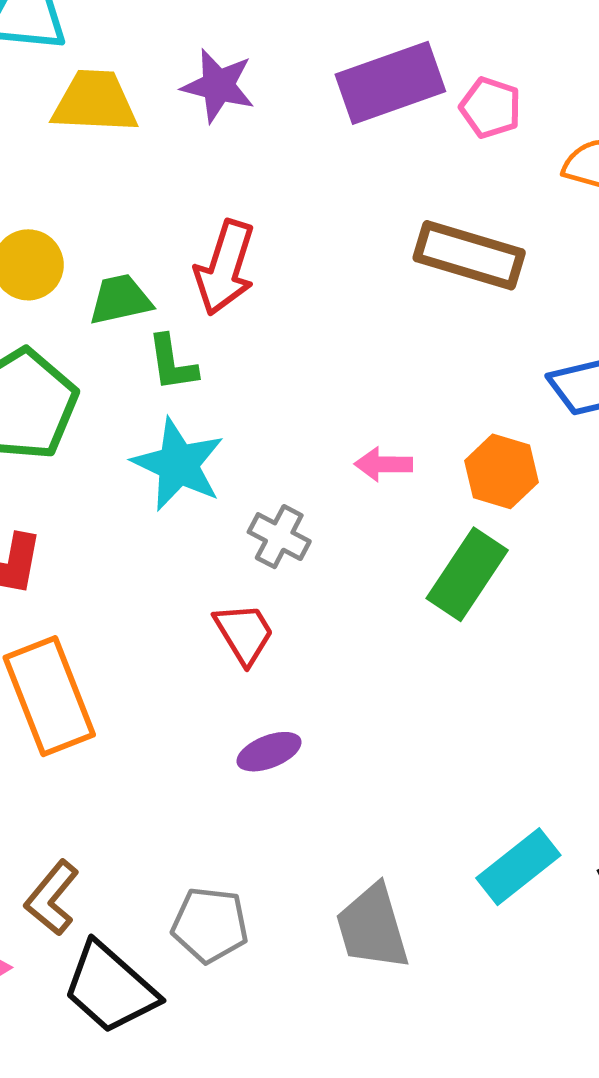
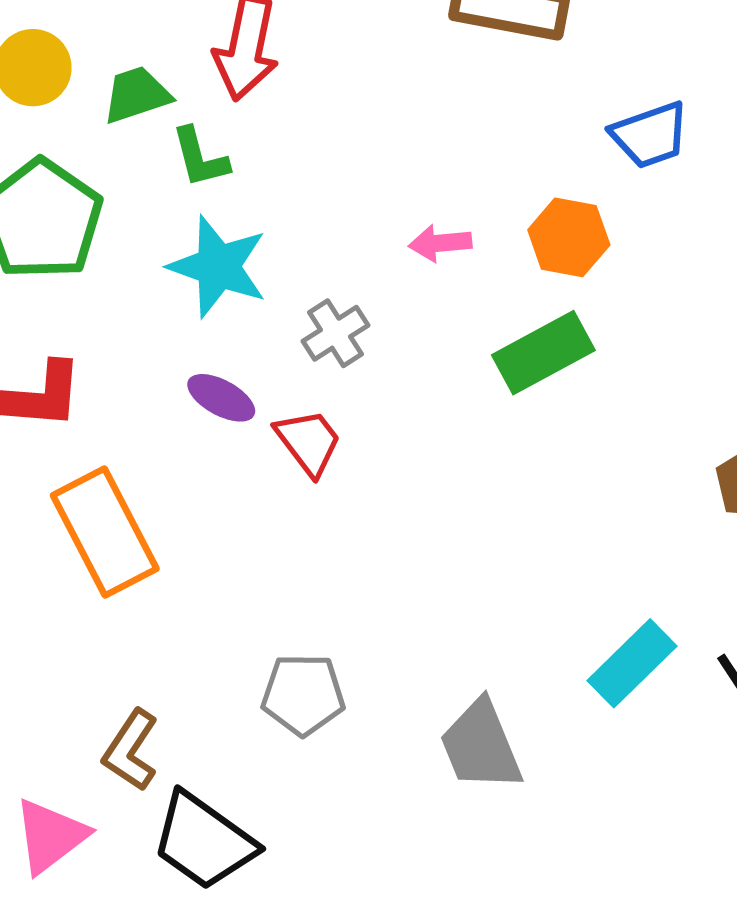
gray cross: (279, 537) -> (336, 333), turned 36
green rectangle: (467, 574) -> (543, 353), turned 34
purple ellipse: (269, 752) -> (221, 398), moved, turned 56
gray pentagon: (210, 925) -> (303, 695), moved

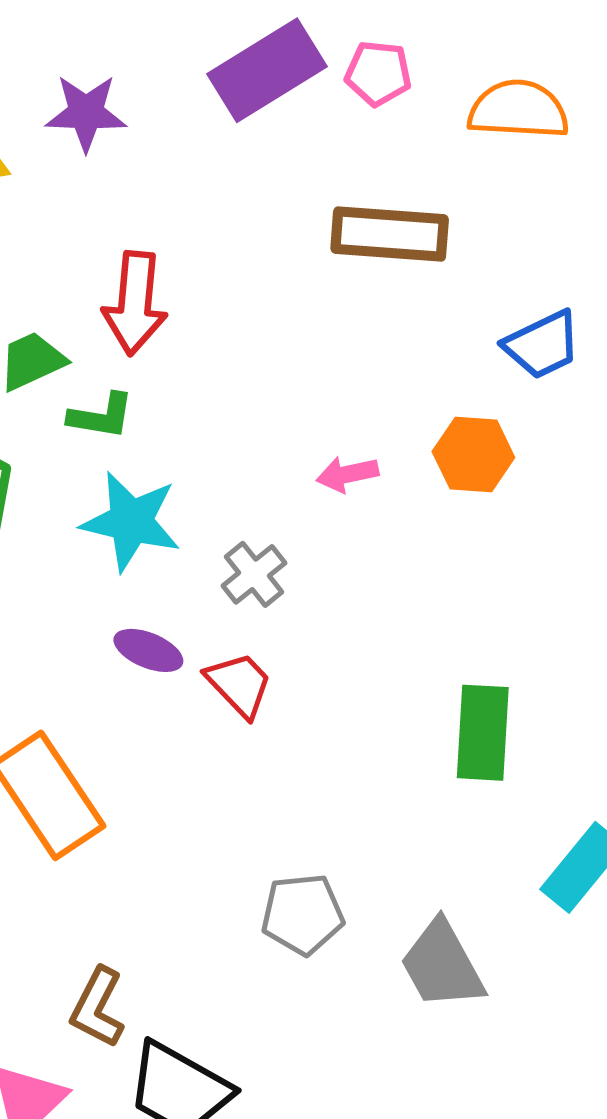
green L-shape: (200, 158) -> (101, 416), turned -60
green rectangle: (543, 353) -> (483, 733), moved, turned -52
gray pentagon: (303, 695) -> (303, 914), moved

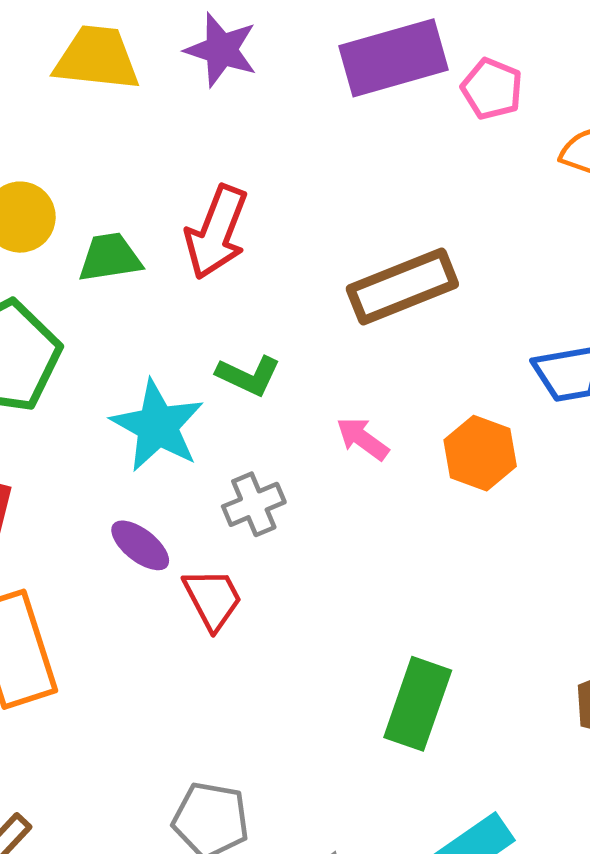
brown rectangle: (390, 234) -> (402, 286), moved, turned -42
green L-shape: (101, 416) -> (248, 376), moved
pink arrow: (347, 474) -> (363, 439), turned 32

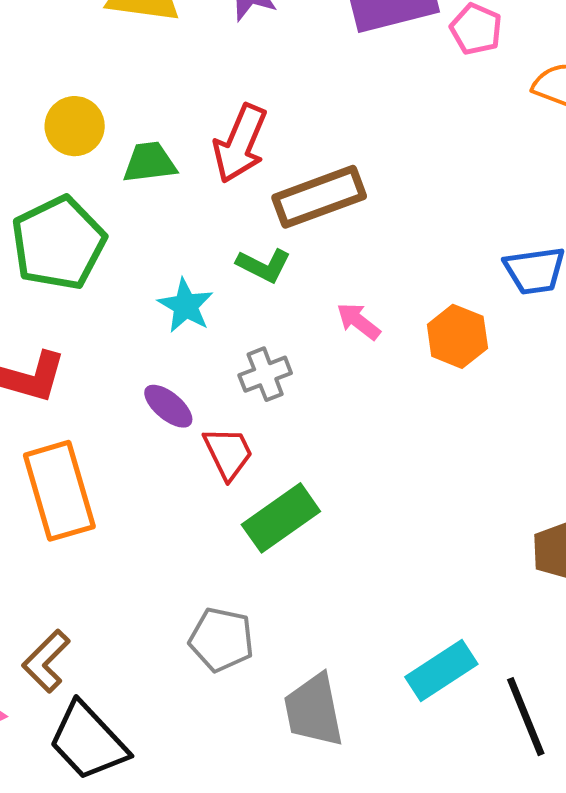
brown rectangle: (402, 286) -> (319, 197), moved
cyan star: (157, 426) -> (186, 306), size x0.7
green rectangle: (418, 704) -> (281, 518), moved, turned 34

